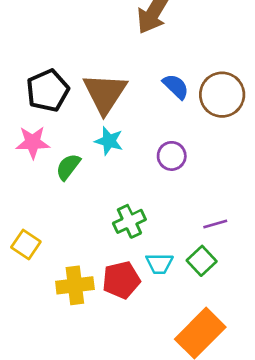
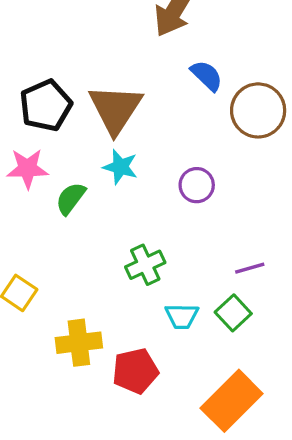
blue semicircle: (176, 86) -> (207, 76), moved
red pentagon: (121, 280) -> (135, 371), moved

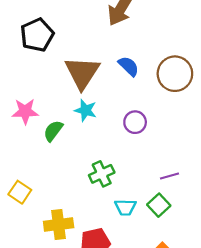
blue semicircle: (207, 76) -> (129, 66), moved
black pentagon: (46, 106) -> (37, 35), moved

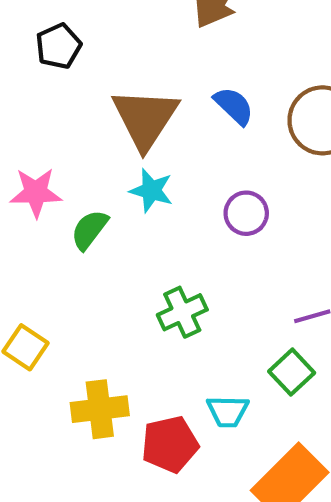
black pentagon: (37, 35) -> (59, 46), size x0.7
cyan trapezoid: (125, 207) -> (228, 411), moved

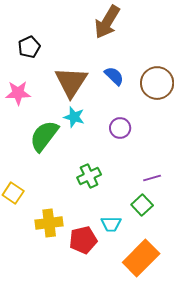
pink star: (36, 193) -> (18, 93), moved
green semicircle: (89, 230) -> (44, 136), size x1.6

